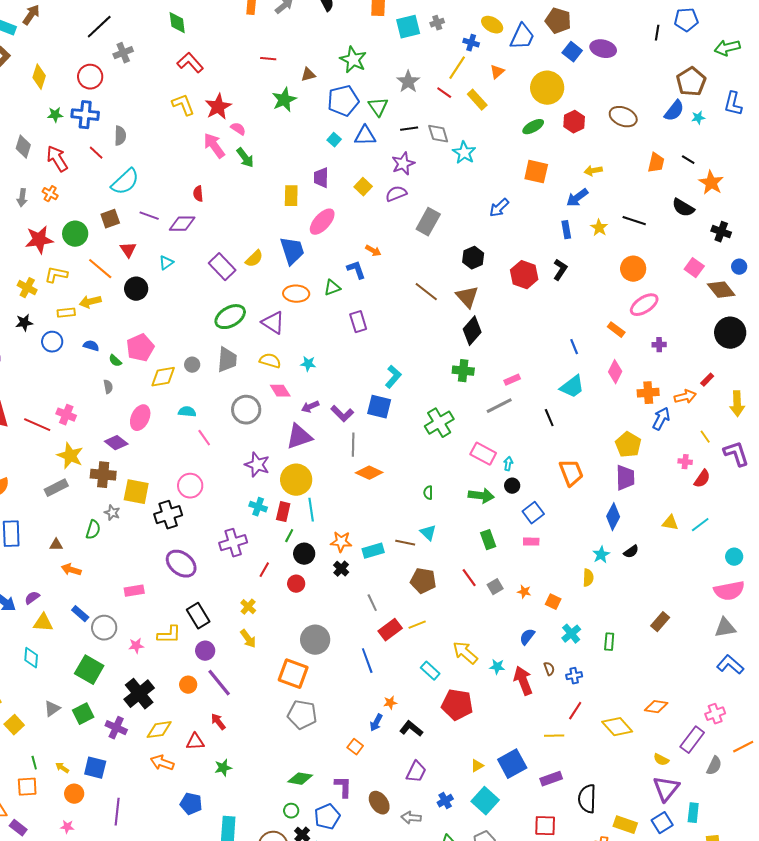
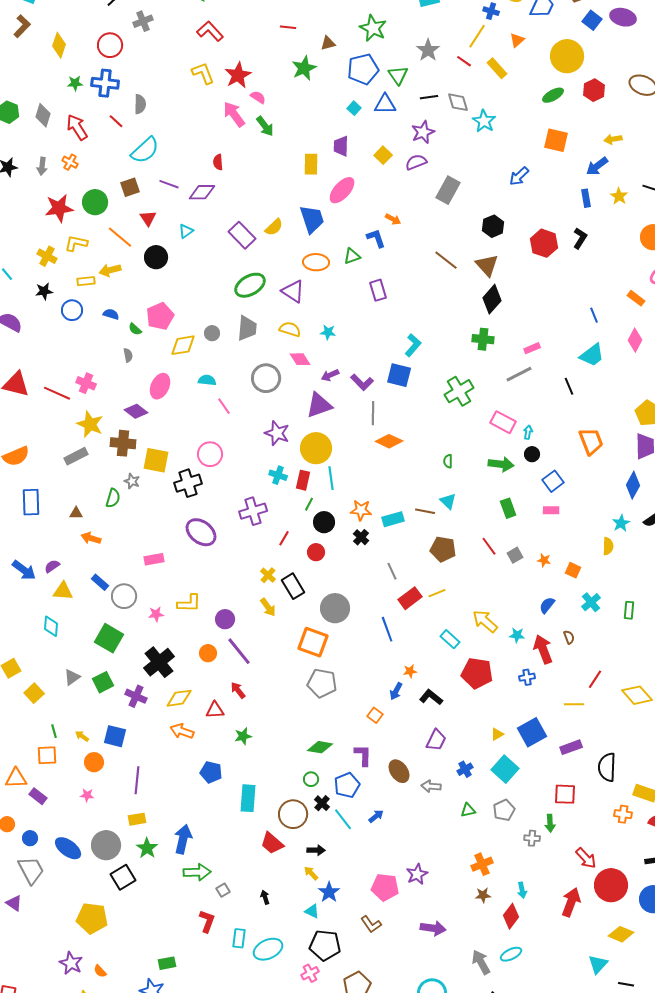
black rectangle: (198, 616) -> (293, 586), moved
blue cross: (574, 676) -> (527, 677), moved

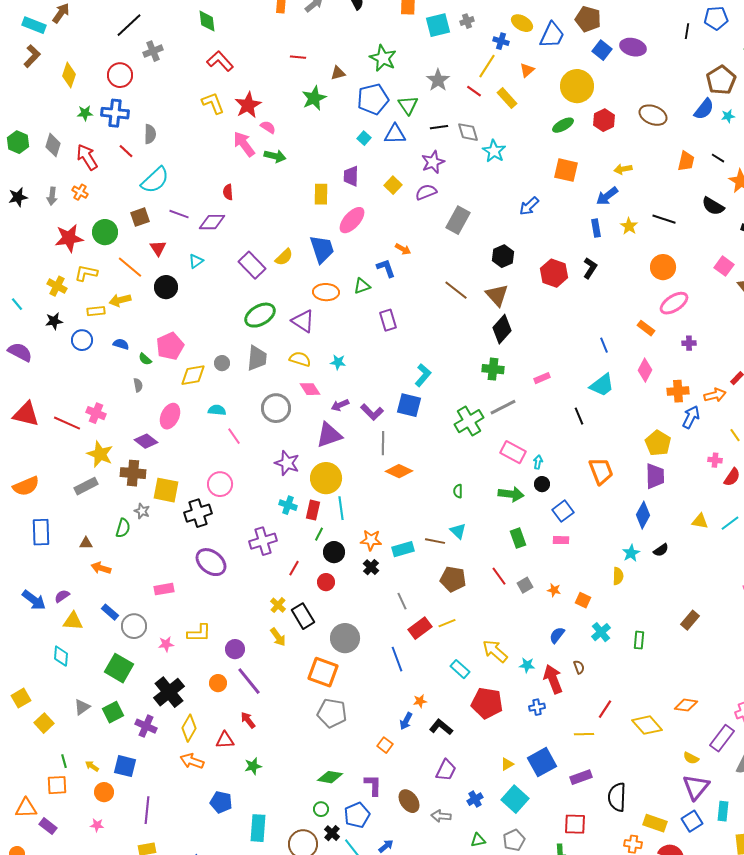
green arrow: (265, 126) -> (275, 156), turned -40
gray line: (519, 374) -> (503, 407), moved
yellow diamond: (179, 698) -> (189, 728), turned -52

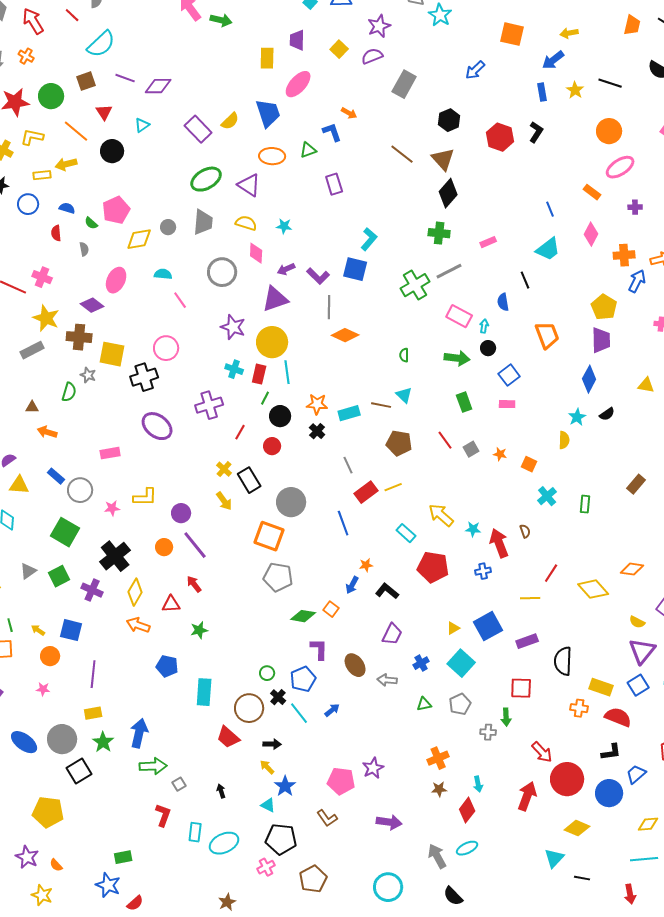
red semicircle: (228, 192) -> (56, 233), moved
pink diamond: (310, 389) -> (256, 253), turned 35
blue semicircle: (557, 635) -> (503, 302), moved, turned -48
green diamond: (330, 777) -> (303, 616), moved

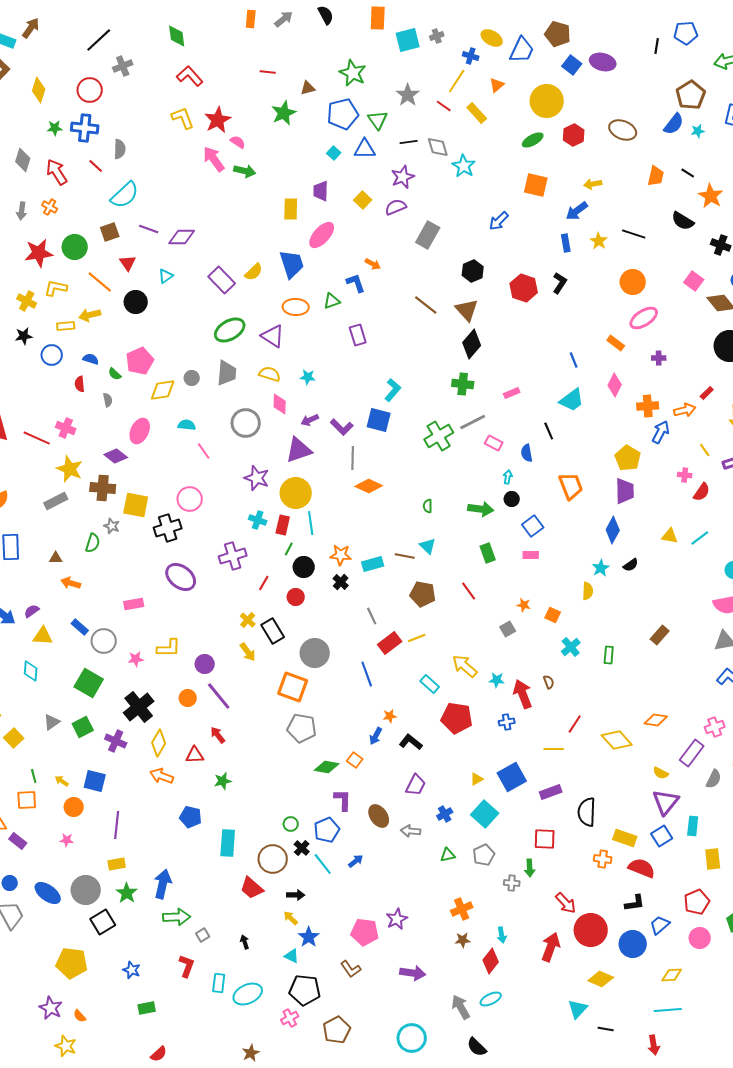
pink rectangle: (459, 316) -> (494, 443), moved, size x0.7
gray square: (471, 449) -> (508, 629), moved
blue star: (108, 885) -> (132, 970), moved, size x0.7

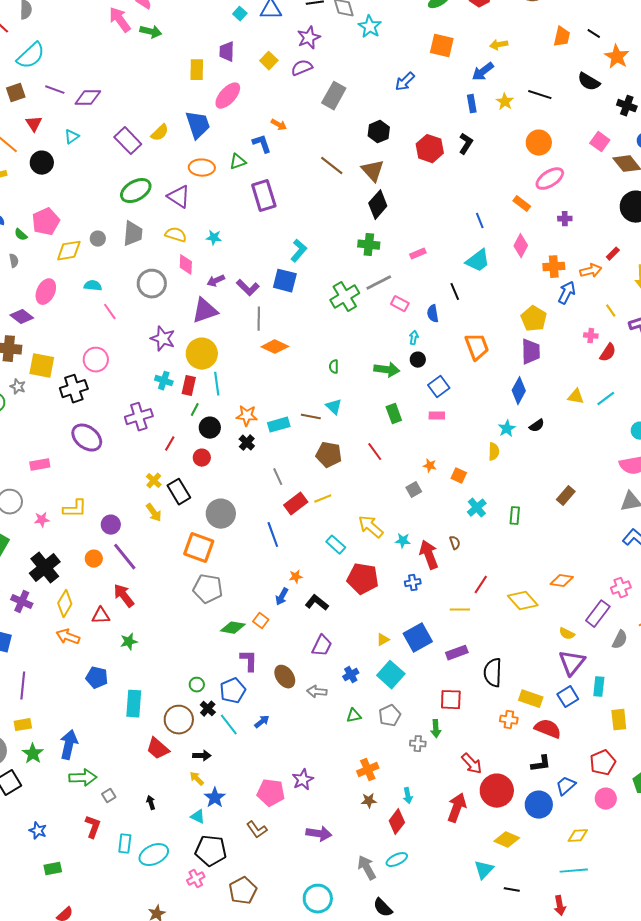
purple rectangle: (358, 335) -> (264, 196), size x1.4
red arrow: (218, 735) -> (124, 596), size x1.4

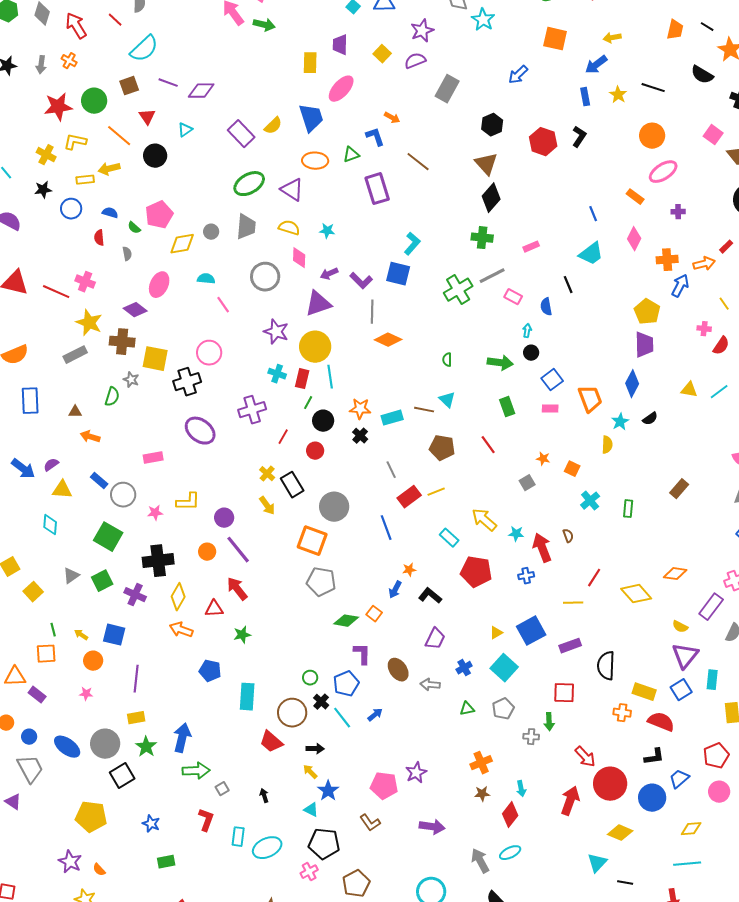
brown line: (332, 166) -> (418, 162), moved
orange trapezoid: (477, 347) -> (590, 399), moved
black cross: (45, 568) -> (158, 561), turned 32

